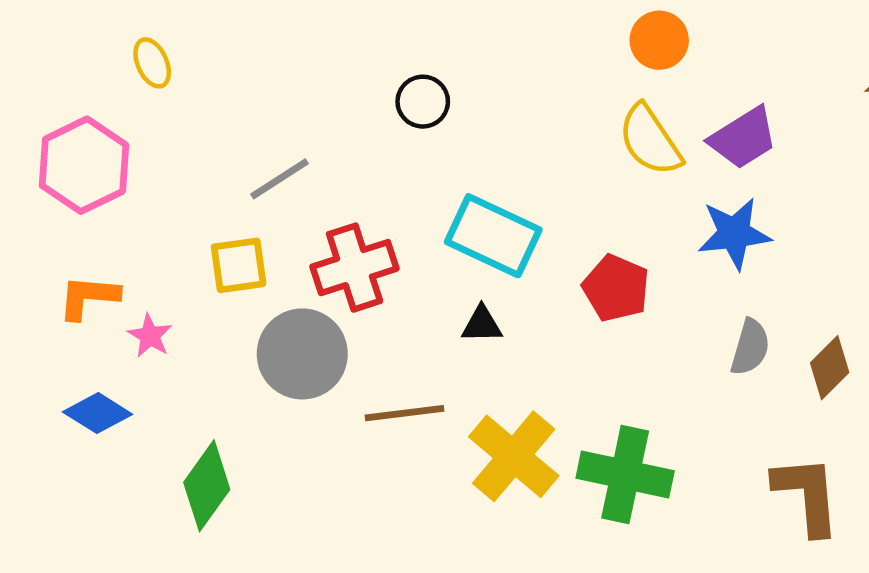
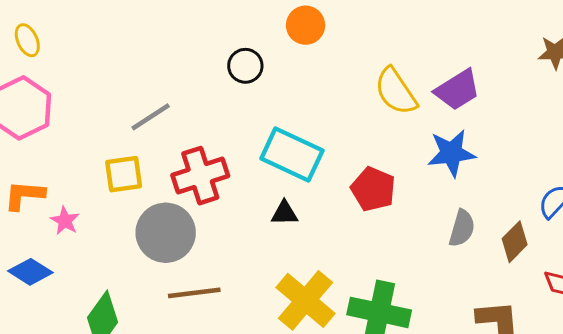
orange circle: (659, 40) -> (306, 25), moved
yellow ellipse: (152, 63) -> (27, 40), moved
brown line: (405, 413) -> (194, 293), moved

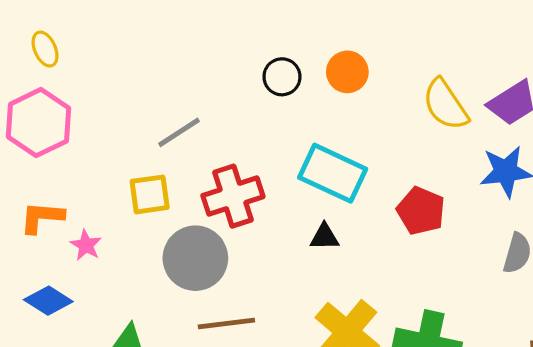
orange circle: (306, 25) -> (347, 72), moved

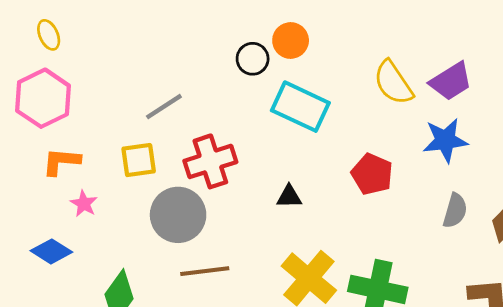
orange circle: (347, 72) -> (291, 40), moved
cyan rectangle: (333, 173) -> (300, 107), moved
orange L-shape: (42, 217) -> (61, 161), moved

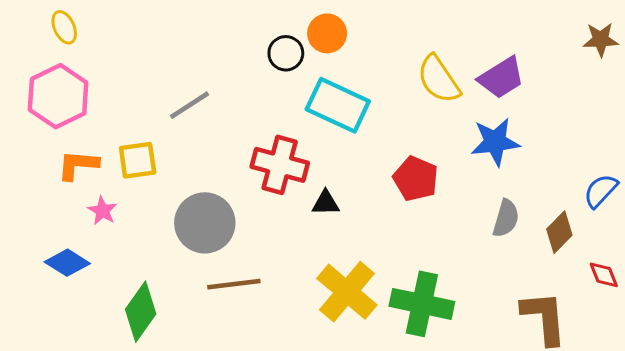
yellow square: (139, 160) -> (138, 160), moved
red cross: (210, 161) -> (280, 165), moved, turned 33

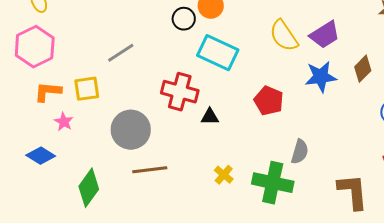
gray semicircle: (506, 218) -> (300, 152), moved
brown diamond: (559, 232) -> (363, 69), moved
yellow cross: (347, 292) -> (224, 175), size x0.5

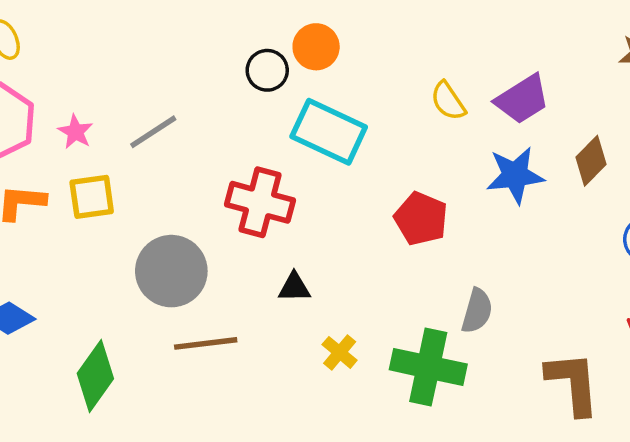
yellow semicircle: (284, 36) -> (448, 101), size x0.7
black triangle: (210, 117) -> (294, 287), moved
pink star: (64, 122) -> (75, 132), moved

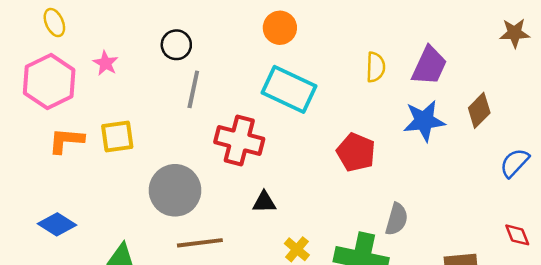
black circle: (267, 70) -> (176, 45), moved
purple trapezoid: (522, 99) -> (429, 66), turned -33
yellow semicircle: (448, 101) -> (376, 67), turned -144
pink star: (75, 132) -> (106, 63), moved
gray line: (153, 132) -> (193, 89), moved, turned -45

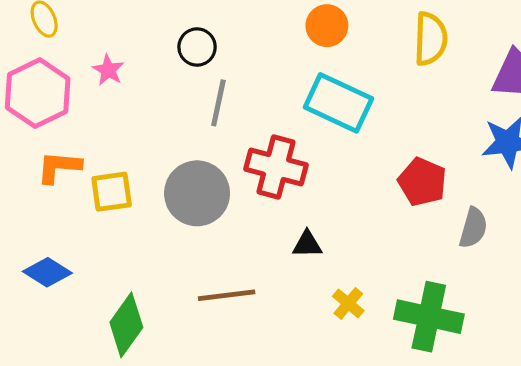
yellow semicircle: (376, 67) -> (430, 39), moved, size x1.4
yellow square: (117, 137) -> (112, 192), moved
gray circle: (175, 190) -> (197, 193), moved
gray semicircle: (397, 219) -> (473, 228), moved

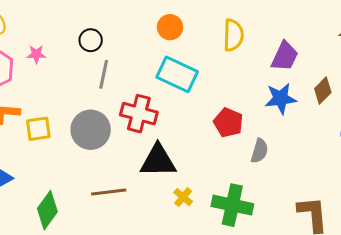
pink star: (108, 70) -> (36, 54), turned -30
black triangle: (307, 244) -> (158, 161), size x2.0

